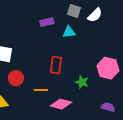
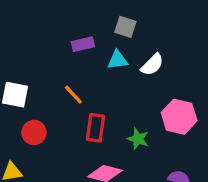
white semicircle: (95, 15) -> (152, 65), moved
red rectangle: (56, 65) -> (95, 128), moved
orange line: (41, 90) -> (73, 95), moved, turned 48

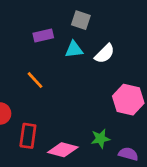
red rectangle: (95, 128) -> (28, 136), moved
green star: (138, 139) -> (100, 139), moved, turned -30

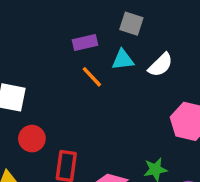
orange line: (35, 80) -> (92, 77), moved

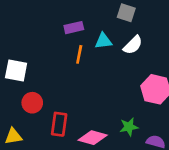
gray square: (131, 24) -> (126, 13), moved
orange line: (92, 77) -> (79, 54), turned 54

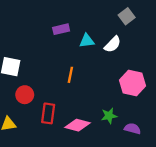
gray square: (126, 13) -> (127, 16), moved, turned 35
orange line: (79, 54) -> (70, 75), moved

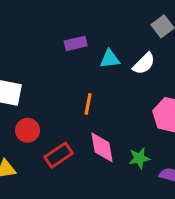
red rectangle: (48, 113) -> (59, 155), turned 48
pink diamond: (77, 125) -> (102, 147), moved, turned 65

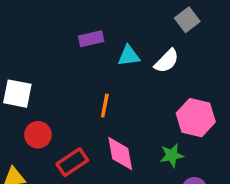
green star: (139, 158) -> (172, 155), moved

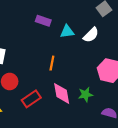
purple rectangle: (91, 39) -> (43, 21), turned 32
green star: (172, 155) -> (86, 95), moved

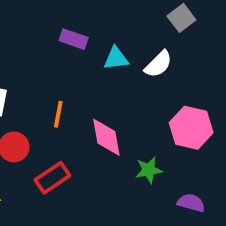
orange line: (52, 63) -> (58, 114), moved
pink diamond: (62, 93) -> (106, 137), moved

